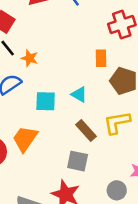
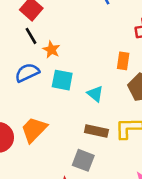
cyan square: (46, 101) -> (62, 80), moved
brown rectangle: (86, 130) -> (96, 131), turned -45

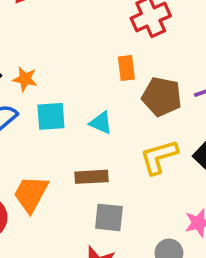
brown rectangle: (96, 131) -> (91, 177), moved

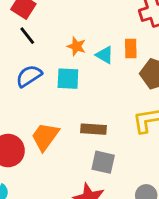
orange star: (25, 79) -> (76, 46), moved
cyan triangle: (101, 123) -> (105, 55), moved

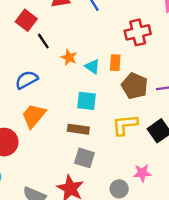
black line: (27, 36) -> (43, 41), moved
cyan square: (68, 79) -> (86, 101), moved
orange trapezoid: (45, 137) -> (34, 116), moved

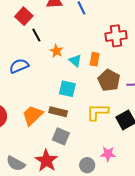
orange trapezoid: (34, 116) -> (32, 115), moved

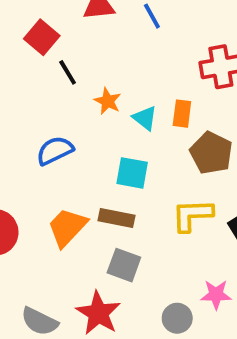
blue semicircle: (19, 66) -> (55, 151), moved

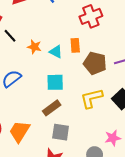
brown rectangle: (116, 218) -> (52, 108), turned -36
orange trapezoid: (67, 227) -> (20, 131), moved

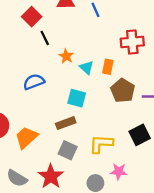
yellow L-shape: (92, 98) -> (101, 144), moved

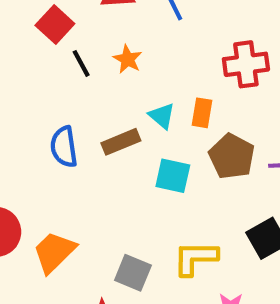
orange star: (66, 56) -> (128, 59), moved
blue semicircle: (34, 82) -> (64, 147), turned -75
cyan square: (77, 98) -> (173, 176), moved
brown rectangle: (66, 123) -> (121, 142), moved

